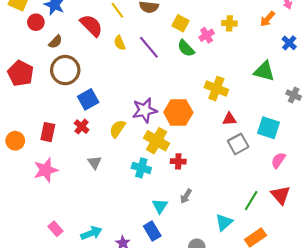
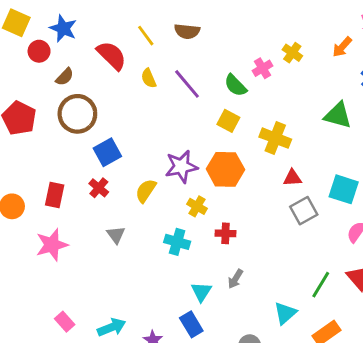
yellow square: (180, 23) -> (228, 121), moved
yellow cross: (229, 23) -> (292, 53), turned 32
yellow cross: (157, 141) -> (197, 206), size x0.6

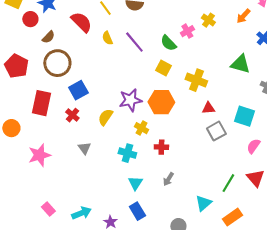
red rectangle: (55, 195) -> (41, 103), moved, size x1.4
cyan triangle: (201, 292) -> (135, 183), moved

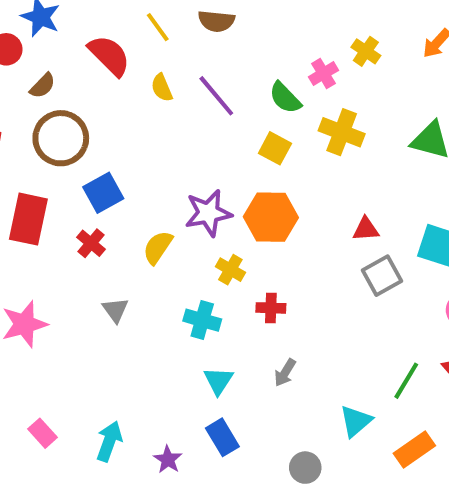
yellow cross: (196, 80) -> (342, 132), moved
cyan arrow: (81, 213) -> (109, 441), turned -48

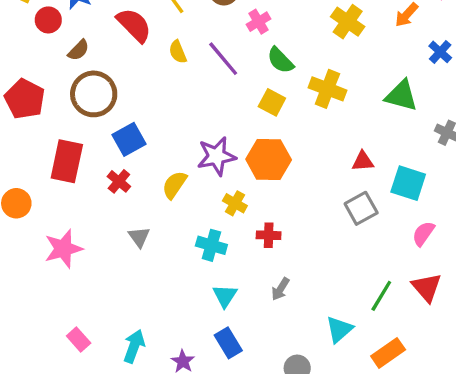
yellow cross: (366, 51) -> (348, 22), size x1.4
pink cross: (323, 74) -> (259, 22), moved
red triangle: (366, 229) -> (363, 161), moved

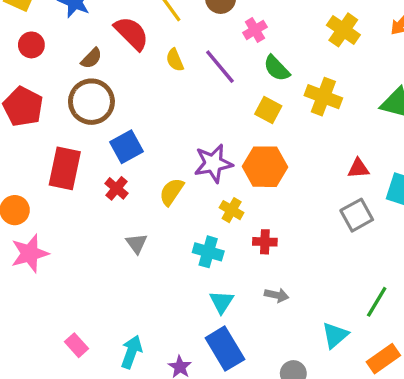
red circle: (48, 20) -> (31, 45), moved
brown semicircle: (79, 50) -> (91, 58), moved
pink star: (63, 249) -> (30, 253), moved
gray arrow: (280, 289) -> (277, 295), turned -110
blue rectangle: (228, 343) -> (225, 349), size x1.4

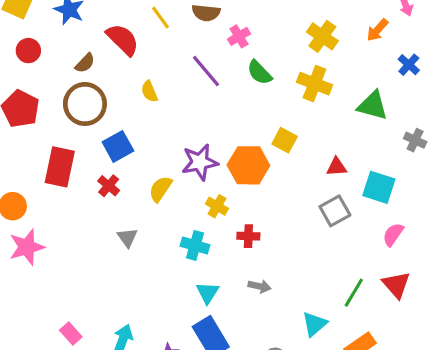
yellow semicircle: (175, 60) -> (149, 91), moved
yellow cross: (323, 97) -> (314, 84), moved
yellow square: (268, 110) -> (285, 140), moved

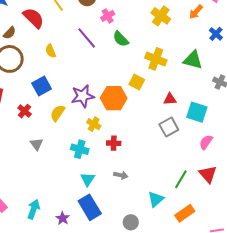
yellow cross: (314, 84) -> (156, 59), moved
blue square: (118, 146) -> (42, 86), moved

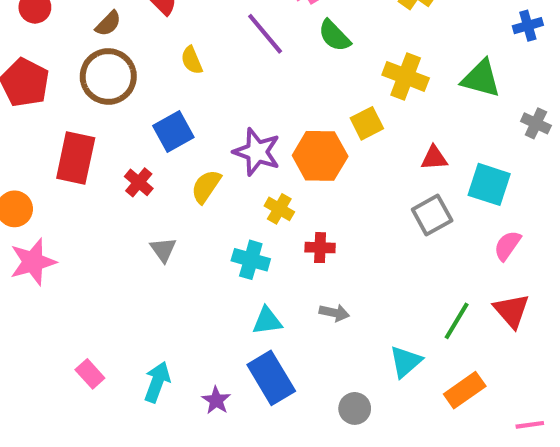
blue cross: (216, 34) -> (528, 26), turned 32
yellow square: (137, 82) -> (367, 123), turned 35
purple star: (83, 96) -> (257, 152), turned 30
cyan triangle: (88, 179) -> (267, 321), turned 49

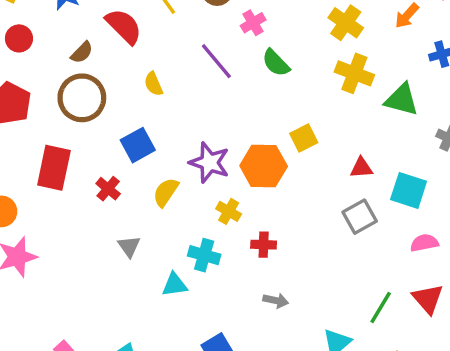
yellow cross: (406, 76) -> (354, 73), moved
pink semicircle: (507, 246) -> (424, 243), turned 44
cyan triangle: (267, 321) -> (174, 285), moved

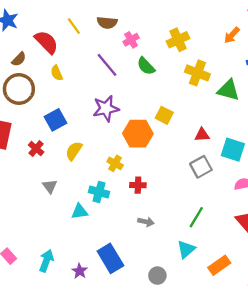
yellow cross: (346, 23) -> (178, 40), moved, turned 30
yellow semicircle: (153, 84) -> (57, 73), moved
yellow square: (304, 138) -> (164, 115), turned -36
purple star: (209, 163) -> (106, 108), moved, turned -30
green line: (381, 308) -> (196, 217), moved

